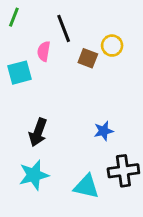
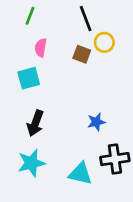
green line: (14, 17) -> (30, 16), moved
black line: (64, 28) -> (86, 18), moved
cyan square: (20, 73) -> (29, 78), moved

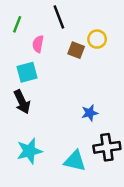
green line: (30, 16) -> (17, 24), moved
black line: (86, 18) -> (59, 17), moved
black arrow: (35, 123) -> (22, 102), moved, turned -45

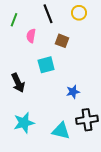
yellow circle: (97, 39) -> (79, 13), moved
cyan square: (27, 72) -> (46, 65), moved

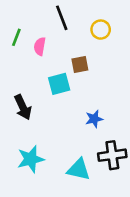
yellow circle: (79, 13) -> (101, 30), moved
green line: (14, 20) -> (16, 37), moved
brown square: (62, 41) -> (80, 65), moved, turned -32

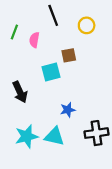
blue star: (94, 119) -> (68, 110), moved
cyan triangle: (79, 169) -> (54, 136), moved

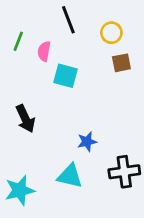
brown square: (69, 55) -> (121, 63), moved
cyan square: (51, 72) -> (66, 76), moved, turned 30
cyan star: (27, 136) -> (20, 190), moved

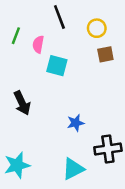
cyan triangle: (70, 176) -> (73, 169), moved, turned -40

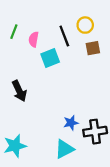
black line: (59, 17) -> (64, 36), moved
cyan square: (57, 66) -> (50, 58), turned -36
blue star: (76, 123) -> (71, 123), moved

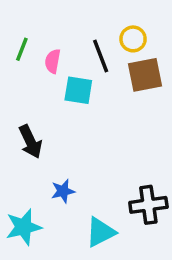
brown square: (93, 48) -> (145, 75), size x1.5
cyan square: (50, 58) -> (78, 90), turned 30
blue star: (71, 123) -> (63, 191), moved

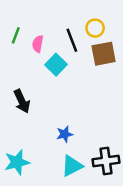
cyan square: (78, 90) -> (56, 65), turned 35
blue star: (63, 191) -> (65, 134), moved
black cross: (148, 205) -> (106, 161), moved

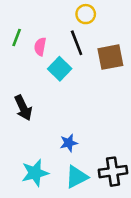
yellow circle: (95, 28) -> (86, 14), moved
cyan star: (17, 162) -> (35, 173), moved

